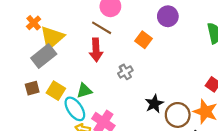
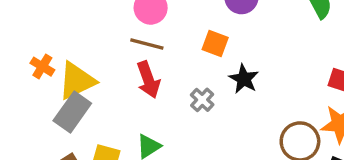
yellow triangle: (52, 38) -> (77, 81), turned 32
black star: (154, 104) -> (244, 79), moved

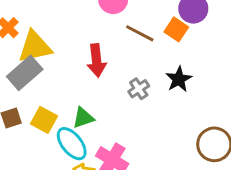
orange square: (215, 43) -> (176, 29), moved
brown line: (147, 44) -> (140, 33), moved

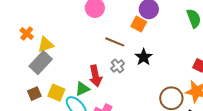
brown line: (140, 33) -> (115, 42), moved
yellow triangle: (35, 47) -> (46, 45), size x0.7
red arrow: (96, 60) -> (95, 76), moved

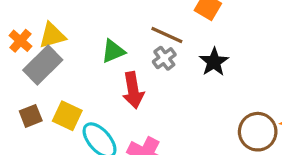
orange cross: (27, 34) -> (20, 41), moved
gray cross: (118, 66) -> (164, 58), moved
green triangle: (82, 89) -> (113, 51), moved

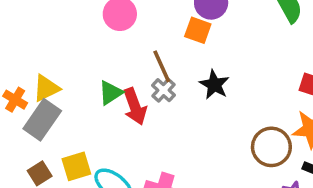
brown line: (167, 35) -> (162, 66), turned 52
red arrow: (133, 90) -> (135, 106), moved
yellow square: (67, 116) -> (76, 166), turned -32

